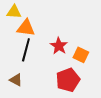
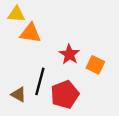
black line: (26, 50) -> (40, 81), moved
red pentagon: (68, 80) -> (65, 94), moved

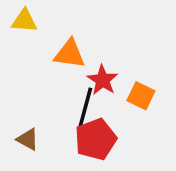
orange triangle: (30, 33) -> (70, 54), moved
black line: (40, 81) -> (85, 108), moved

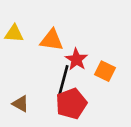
yellow triangle: (24, 21) -> (14, 33), moved

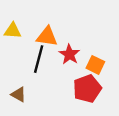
black line: (63, 80) -> (39, 59), moved
red pentagon: (71, 104) -> (87, 89), moved

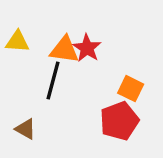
red star: (69, 54) -> (87, 48), moved

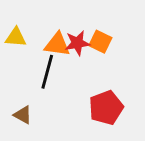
red star: (87, 48) -> (77, 43), turned 30
orange square: (131, 89) -> (100, 42), moved

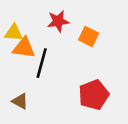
red star: (77, 43) -> (58, 21), moved
orange triangle: (57, 44) -> (24, 48), moved

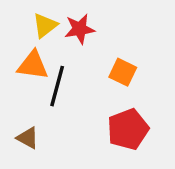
yellow triangle: (14, 33) -> (45, 26), moved, turned -42
orange square: (89, 36) -> (123, 72), moved

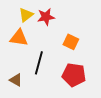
black line: (57, 86) -> (39, 63), moved
red pentagon: (128, 129) -> (74, 75), turned 30

